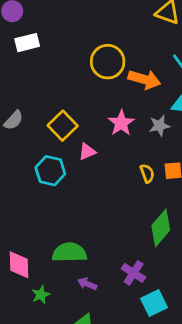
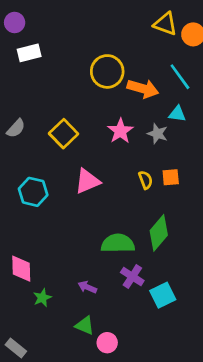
gray star: (159, 126) -> (157, 134), turned 30
pink triangle: (87, 152) -> (87, 181), moved, size x1.5
cyan hexagon: (50, 171) -> (33, 192), moved
green semicircle: (69, 253) -> (118, 243), moved
cyan square: (154, 303) -> (163, 295), moved

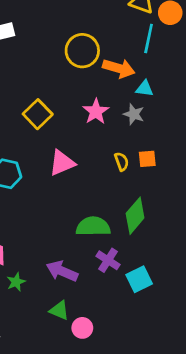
cyan line: (180, 77) -> (149, 38), moved, turned 48
cyan triangle: (177, 114) -> (145, 89), moved
purple arrow: (87, 287) -> (62, 271), size x1.6

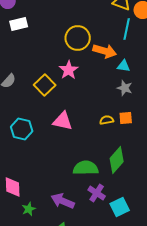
pink star: (96, 112) -> (69, 70), moved
gray star: (134, 114) -> (125, 88), moved
yellow semicircle: (122, 162) -> (107, 120), turned -80
pink triangle: (62, 163) -> (63, 121), turned 35

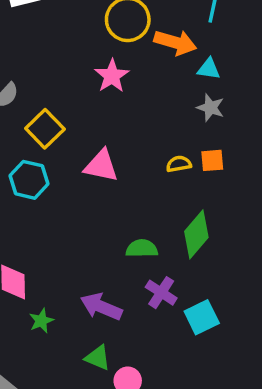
yellow square: (45, 85) -> (45, 129), moved
green semicircle: (86, 168) -> (142, 249), size x0.7

